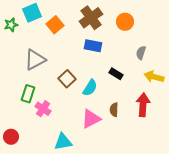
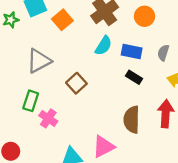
blue rectangle: (93, 46) -> (132, 51), moved
cyan semicircle: (90, 88) -> (103, 46), moved
brown semicircle: (114, 110) -> (132, 120), size x1.6
pink triangle: (91, 119) -> (103, 147), moved

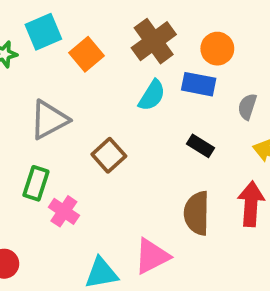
blue rectangle: (132, 51) -> (199, 84), moved

